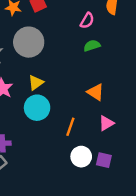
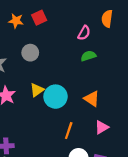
gray circle: (29, 42) -> (30, 53), size x0.6
cyan circle: (37, 108) -> (55, 97), moved

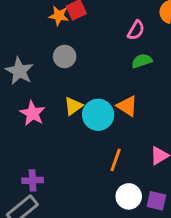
orange star: (16, 21) -> (59, 16), moved
orange triangle: (92, 99) -> (127, 106), moved

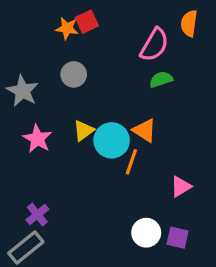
pink semicircle: (136, 30) -> (154, 45), size x1.5
orange line: (116, 160) -> (131, 162), moved
purple cross: (33, 180) -> (37, 215), turned -36

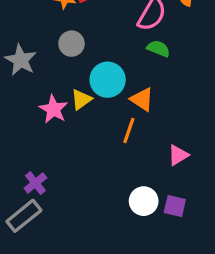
green semicircle: (161, 79) -> (158, 49), turned 40
pink star: (37, 139) -> (53, 109), moved
cyan circle: (112, 140) -> (108, 80), moved

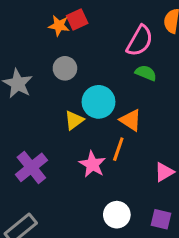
pink star: (53, 109) -> (92, 164), moved
purple cross: (35, 183) -> (31, 167), moved, size x1.5
white circle: (144, 201) -> (117, 215), moved

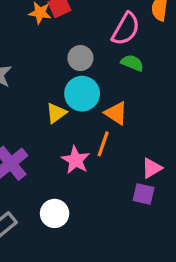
gray circle: (65, 68) -> (80, 58), moved
white circle: (117, 215) -> (55, 213), moved
purple square: (161, 219) -> (144, 194), moved

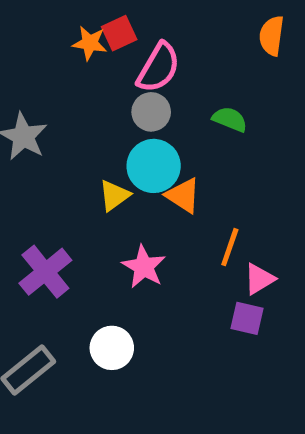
pink semicircle: (126, 29) -> (159, 68), moved
orange triangle: (116, 113) -> (183, 195), moved
orange line: (103, 144) -> (230, 247), moved

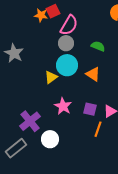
orange triangle: (183, 195) -> (93, 74), moved
orange line: (230, 247) -> (98, 129), moved
purple cross: (45, 272) -> (30, 121), moved
purple square: (247, 318) -> (90, 109), moved

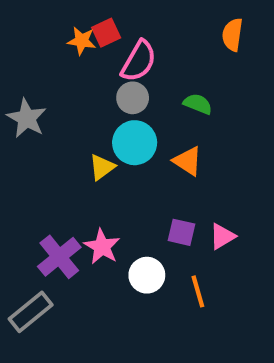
pink star: (63, 106) -> (102, 247), moved
orange line: (98, 129) -> (198, 291), moved, turned -35
white circle: (50, 139) -> (147, 275), moved

